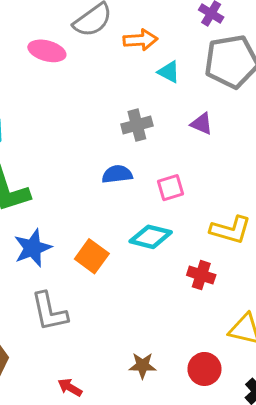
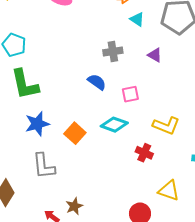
blue semicircle: (117, 174) -> (97, 82), turned 36
brown star: (142, 365) -> (74, 206), moved, turned -30

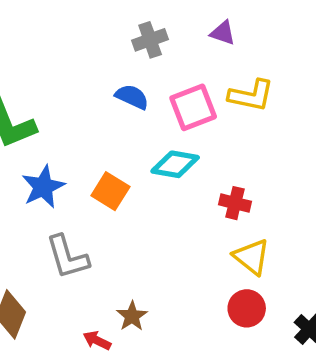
pink square: (130, 94) -> (193, 107), size x1.5
yellow L-shape: (166, 125) -> (251, 95), moved
yellow triangle: (169, 191) -> (252, 257), moved, turned 30

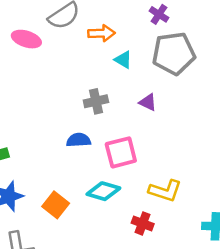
yellow L-shape: (251, 95) -> (165, 191), moved
blue semicircle: (132, 97) -> (79, 140), turned -35

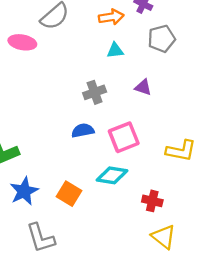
orange arrow: (101, 33) -> (111, 17), moved
gray pentagon: (174, 53) -> (161, 39), size x0.7
cyan triangle: (123, 60) -> (115, 50), turned -30
yellow L-shape: (165, 191) -> (181, 151), moved

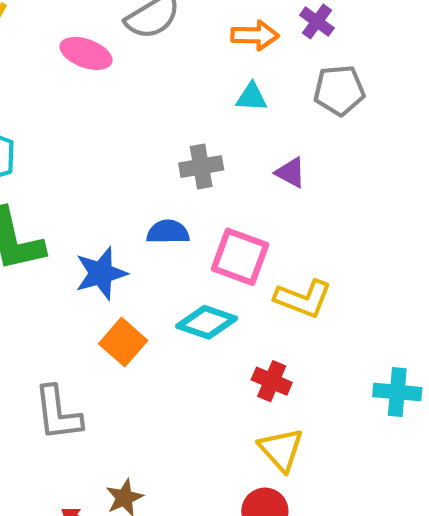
pink square: (124, 137) -> (240, 257), turned 32
yellow L-shape: (181, 151) -> (303, 299), moved
blue star: (24, 191) -> (101, 273), moved

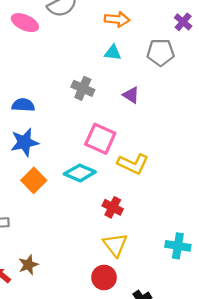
purple cross: (317, 22) -> (183, 22), moved
gray cross: (201, 167) -> (83, 88), turned 30
blue semicircle: (168, 232) -> (23, 105), moved
cyan cross: (397, 392) -> (178, 246), moved

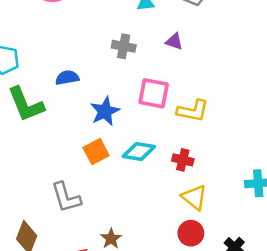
blue star: (24, 142) -> (105, 111), moved
cyan diamond: (80, 173) -> (139, 152), moved
orange square: (34, 180) -> (96, 152), turned 30

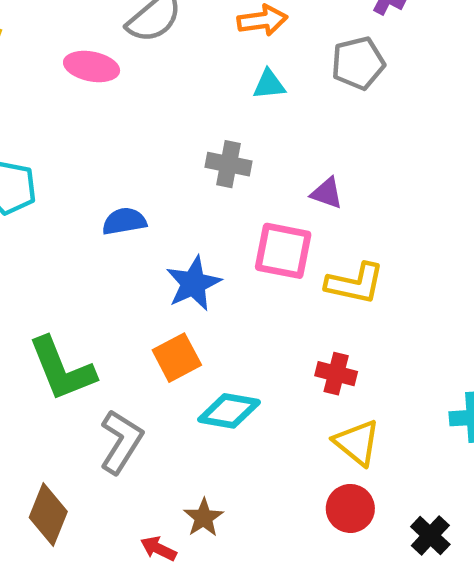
purple triangle: (174, 41) -> (327, 193), moved
green L-shape: (26, 104) -> (62, 369), moved
cyan diamond: (139, 152) -> (229, 411), moved
gray L-shape: (66, 197) -> (121, 442), turned -132

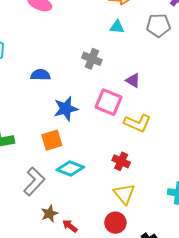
gray L-shape: (121, 442) -> (34, 181), moved
red arrow: (158, 549) -> (70, 226), moved

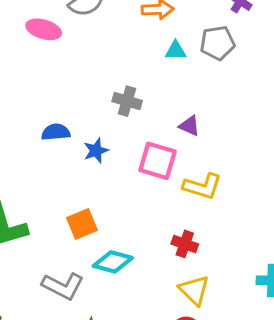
cyan triangle: (117, 27) -> (176, 51), moved
blue star: (66, 109) -> (96, 151), moved, size x0.7
gray L-shape: (34, 181) -> (63, 286), turned 80

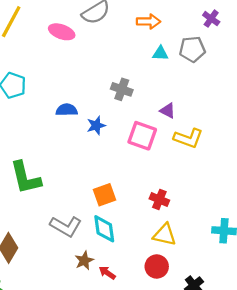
yellow L-shape: (202, 186) -> (188, 138), moved
orange square: (82, 224) -> (104, 195), moved
cyan diamond: (113, 262) -> (104, 229), moved, turned 64
yellow triangle: (194, 290) -> (165, 235), turned -35

